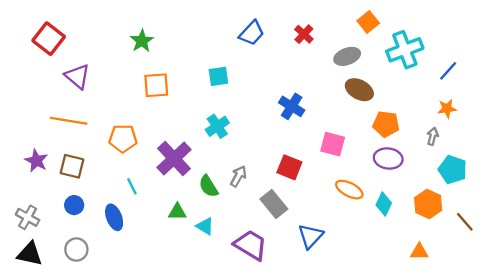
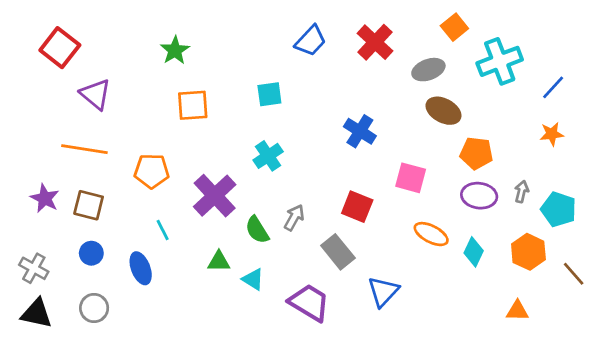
red cross: (304, 34) -> (375, 42), size x1.5
gray arrow: (433, 136) -> (522, 192), moved

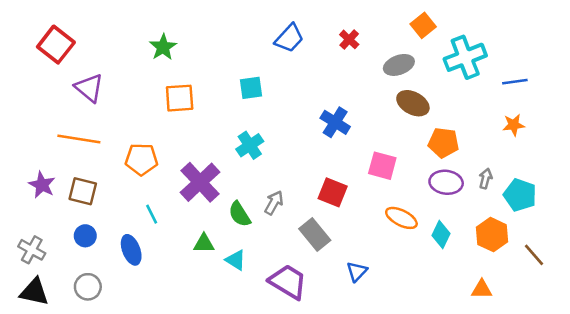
red cross: (375, 42) -> (349, 39), size x0.6
blue line: (553, 87) -> (515, 82), turned 40
blue triangle: (383, 292) -> (357, 271), size x0.7

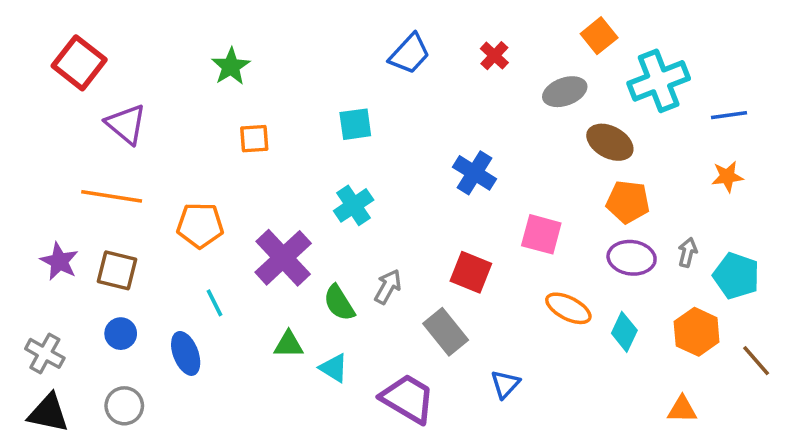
orange square: (180, 98) -> (254, 139), size x0.7
brown ellipse: (413, 103) -> (610, 142), moved

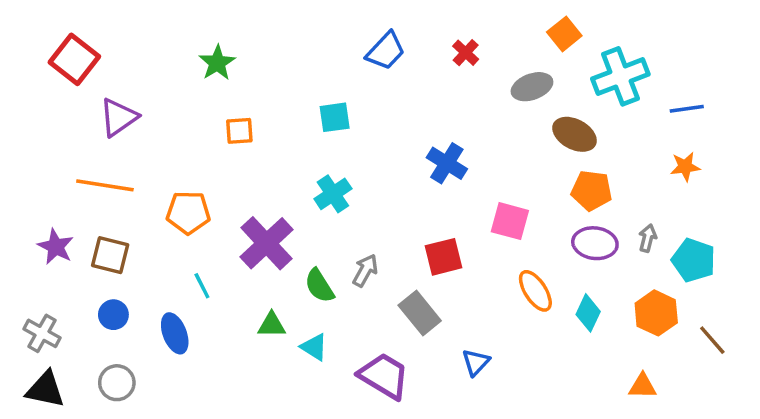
purple triangle: (126, 124) -> (119, 117), turned 45
red square: (471, 272) -> (444, 257), turned -36
orange ellipse: (568, 308) -> (535, 291), turned 30

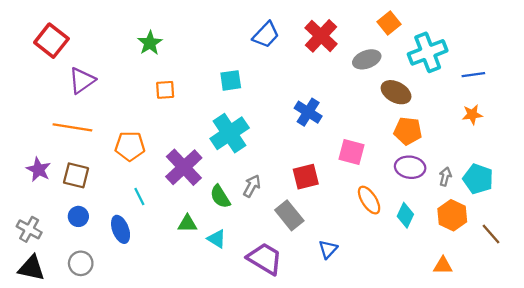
red cross: (466, 53) -> (321, 36), size x1.8
cyan cross: (333, 194) -> (230, 133), size x1.5
gray arrow: (648, 238) -> (445, 177), moved

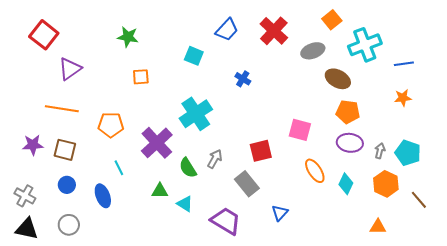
green star: (150, 43) -> (128, 37), turned -30
cyan square: (231, 80) -> (194, 56), moved, turned 30
blue cross: (308, 112) -> (243, 79), moved, size x0.7
purple star: (38, 170) -> (33, 145), turned -30

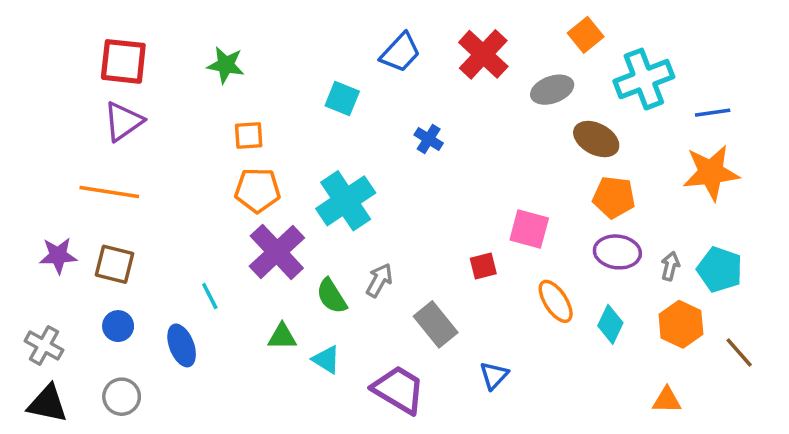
red square: (44, 35) -> (123, 61), moved, turned -32
orange star: (403, 98) -> (711, 173), size x1.8
orange pentagon: (111, 125) -> (257, 190), moved
red square: (261, 151) -> (483, 266), moved, size x0.7

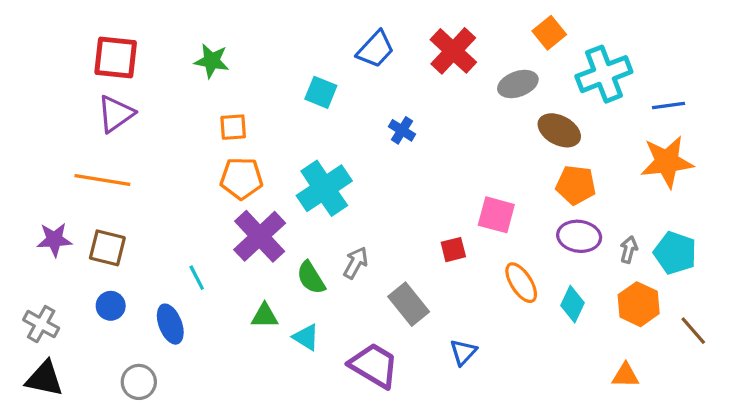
gray circle: (122, 397) -> (139, 382), moved

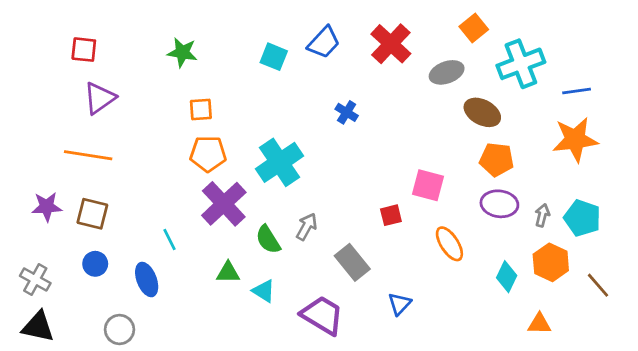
red square: (116, 58) -> (84, 50), moved, size x0.7
cyan square: (321, 92) -> (274, 57), moved
cyan diamond: (573, 304) -> (507, 277), moved

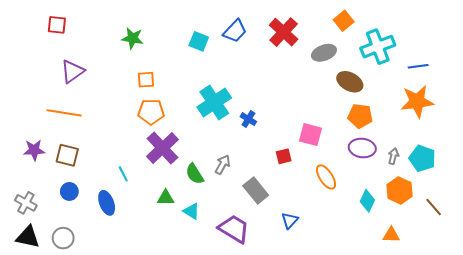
red square: (84, 50) -> (57, 25), moved
blue cross: (347, 112) -> (248, 119), moved
cyan cross: (279, 162) -> (214, 102), moved
gray circle: (119, 329) -> (63, 238), moved

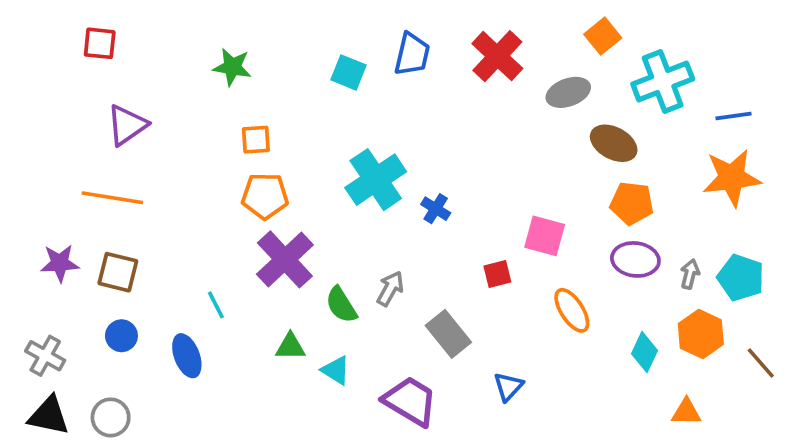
blue trapezoid: (235, 31) -> (412, 54), turned -30

